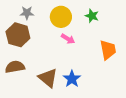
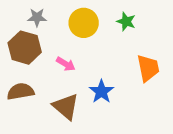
pink arrow: (68, 39) -> (66, 64), moved
blue star: (72, 79) -> (101, 91), moved

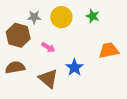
gray star: (37, 17) -> (34, 17), moved
orange trapezoid: (148, 68) -> (109, 50), turned -90

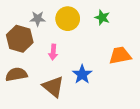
pink arrow: (48, 47) -> (53, 52), turned 64

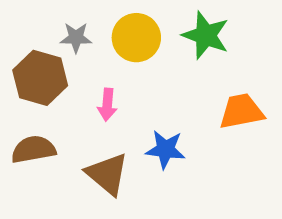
green star: (102, 18) -> (206, 35), size x1.5
blue star: (82, 74) -> (165, 149), turned -30

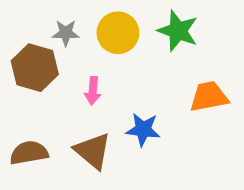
brown semicircle: (33, 149) -> (29, 153), moved

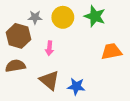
blue star: (143, 130) -> (76, 86), moved
brown semicircle: (29, 153) -> (15, 66), moved

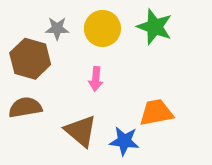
pink arrow: (49, 48) -> (96, 79), moved
orange trapezoid: (111, 51) -> (156, 112), moved

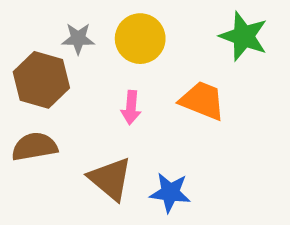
green star: (155, 27) -> (244, 36), moved
orange trapezoid: (156, 112) -> (202, 101), moved, turned 33

